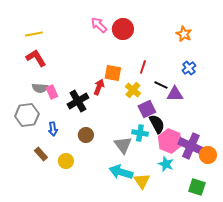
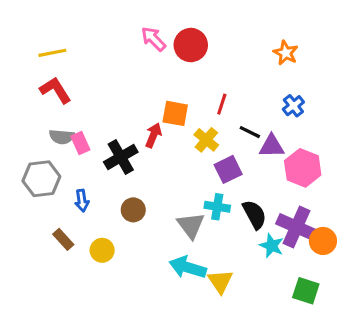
black semicircle: (157, 124) -> (255, 215), moved
pink hexagon: (170, 141) -> (303, 168), moved
cyan star: (166, 164) -> (272, 246), moved

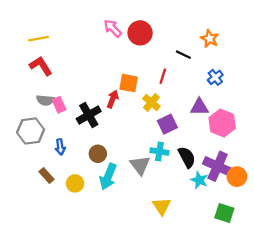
black line: (250, 132) -> (183, 55), moved
cyan arrow: (188, 267) -> (108, 177), moved, turned -85

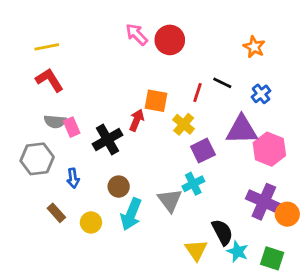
black line: (183, 55) -> (222, 83), moved
purple triangle: (199, 107) -> (242, 130), size x1.4
cyan cross: (159, 151) -> (193, 184), turned -36
black semicircle: (187, 157) -> (222, 232), moved
cyan star: (199, 180) -> (238, 251), moved

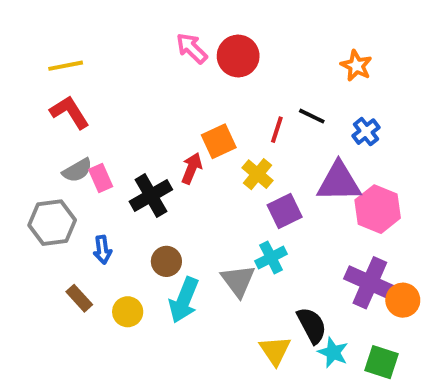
orange square: (156, 101) -> (219, 141), turned -35
gray semicircle: (55, 122) -> (77, 170), turned -35

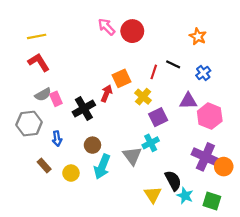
purple triangle: (339, 182) -> (188, 101), size x0.7

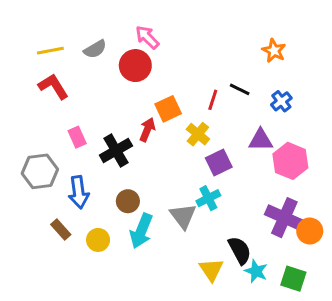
red circle: (132, 31) -> (135, 66), moved
gray semicircle: (43, 95) -> (95, 49), moved
blue arrow: (57, 139) -> (79, 192), size x1.5

